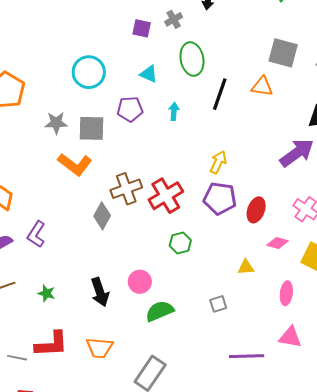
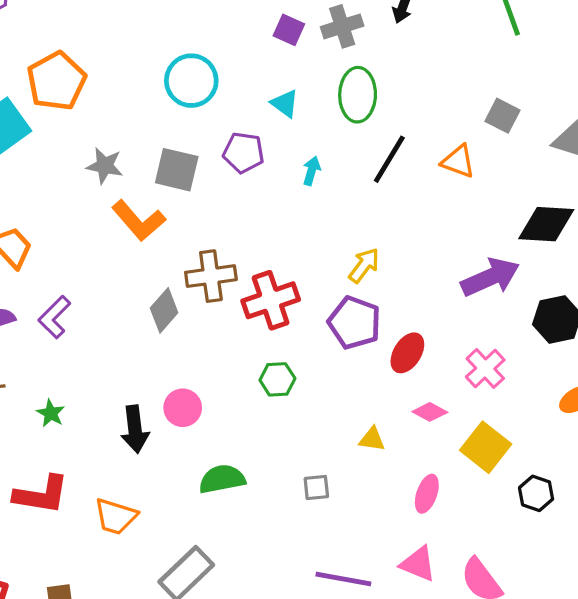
gray cross: (174, 19) -> (342, 26), size x1.4
gray square: (283, 53) -> (503, 116), size x0.7
gray star: (56, 123) -> (105, 166), moved
pink circle: (140, 282) -> (183, 408), moved

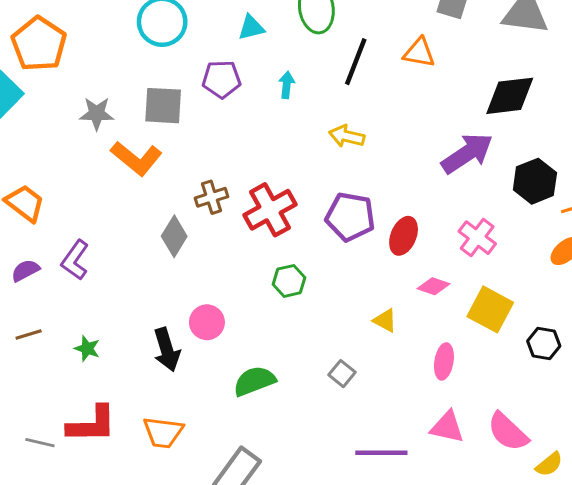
cyan triangle: (285, 103) -> (251, 28), turned -40
yellow arrow: (364, 265) -> (347, 136), moved, turned -104
brown cross: (211, 276) -> (212, 197), size x0.7
yellow triangle: (372, 439) -> (385, 320), turned 30
gray square: (316, 488) -> (342, 374), turned -35

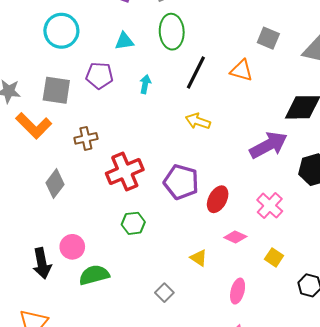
yellow arrow: (347, 136) -> (198, 121), moved
brown cross: (212, 197) -> (86, 138), moved
yellow square: (490, 309) -> (274, 257), size x0.6
green semicircle: (254, 381) -> (94, 275), moved

